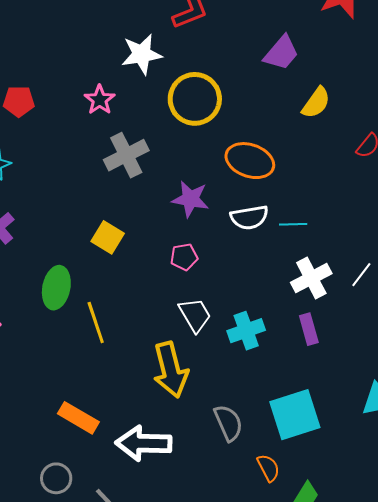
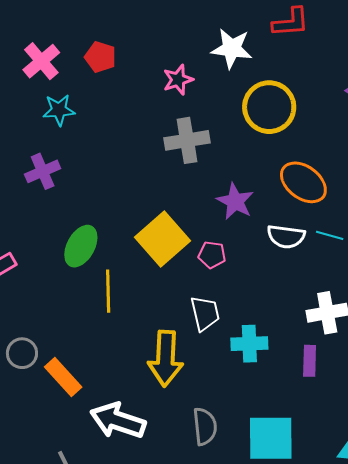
cyan line: (293, 224) -> (330, 235), moved
yellow square: (108, 237) -> (163, 239), moved, size x1.6
gray circle: (56, 478) -> (22, 353), moved

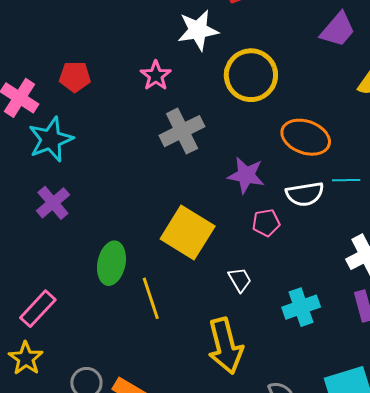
cyan star: (59, 110) -> (51, 139), size x1.4
pink pentagon: (212, 255) -> (266, 223), moved
white trapezoid: (205, 313) -> (240, 280), moved, size x0.7

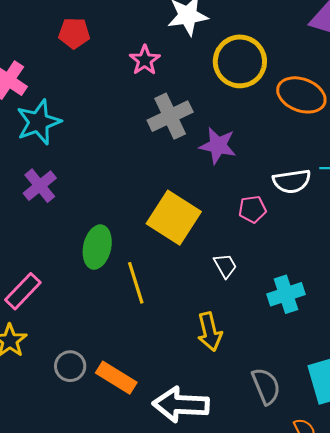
red pentagon: (75, 77) -> (74, 33), moved
orange ellipse: (306, 137) -> (301, 95), moved
purple star: (246, 175) -> (218, 146), moved
yellow arrow: (225, 346) -> (210, 332), size x0.7

